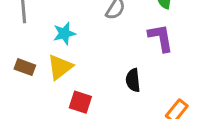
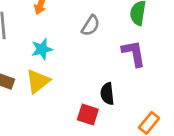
red square: (80, 102) -> (88, 115), moved

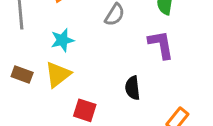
red square: (88, 115) -> (85, 110), moved

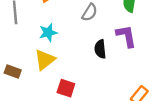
brown rectangle: (22, 74) -> (13, 72), moved
black semicircle: (133, 88) -> (100, 49), moved

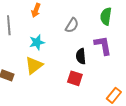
red square: (66, 88) -> (75, 78), moved

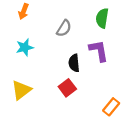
yellow triangle: (34, 65) -> (21, 90), moved
red square: (75, 78) -> (67, 88), turned 35

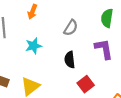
black semicircle: (74, 63) -> (70, 60), moved
red square: (67, 88) -> (86, 84), moved

